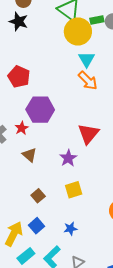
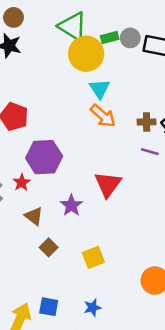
purple star: (68, 158) -> (71, 205), moved
brown square: (38, 196) -> (49, 247), moved
blue square: (37, 226) -> (49, 307), turned -35

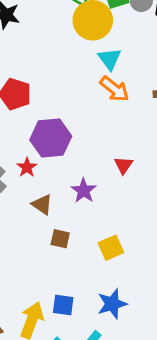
red triangle: (108, 184) -> (123, 165), size x0.6
brown square: (49, 247) -> (60, 239), turned -30
blue star: (92, 308) -> (112, 304), size x1.5

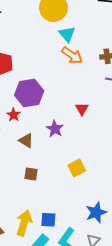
brown square: (60, 239) -> (31, 174), moved
blue star: (112, 304) -> (96, 212), moved
blue square: (63, 305) -> (48, 220), moved

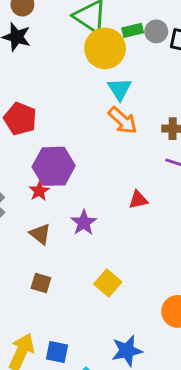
red triangle: (82, 109) -> (138, 200), moved, turned 40
red star: (14, 115) -> (39, 191), moved
yellow square: (77, 168) -> (108, 283), turned -30

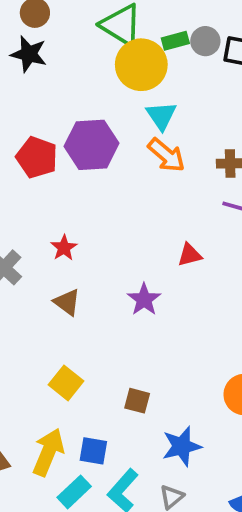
purple hexagon: (54, 166) -> (91, 145), moved
purple star: (84, 223) -> (144, 299), moved
brown square: (41, 283) -> (137, 401), moved
yellow square: (108, 283) -> (66, 383), moved

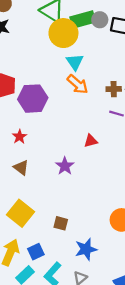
green rectangle: (175, 41) -> (83, 20), size x1.6
purple hexagon: (91, 145) -> (33, 99), moved
yellow square: (66, 383) -> (21, 213), size x1.4
blue square: (93, 451) -> (36, 252), turned -35

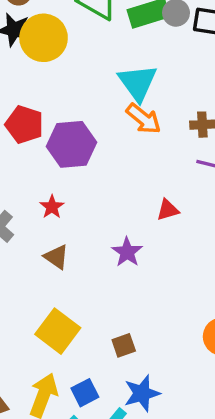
yellow circle: (63, 33) -> (44, 38), moved
cyan triangle: (75, 62) -> (138, 83), size x1.4
brown square: (61, 223) -> (124, 345), turned -32
blue star: (86, 249) -> (142, 393), moved

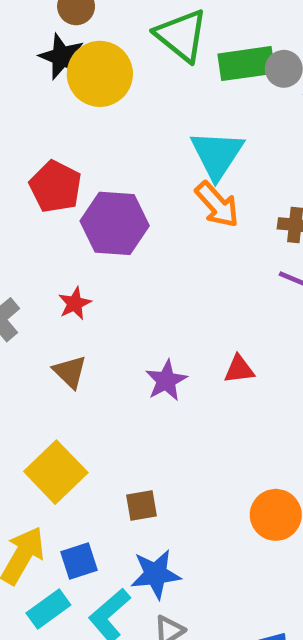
red triangle: (168, 210) -> (239, 369), moved

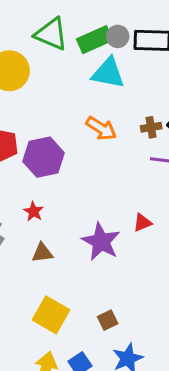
cyan triangle: (217, 155) -> (108, 73), moved, turned -36
brown triangle: (70, 372) -> (42, 253), turned -35
purple star: (166, 381) -> (101, 242), size x1.5

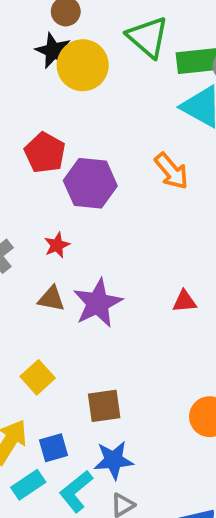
purple star: (101, 242) -> (98, 303), moved
yellow square: (51, 315) -> (38, 377), size x0.7
brown square: (108, 320) -> (104, 406), size x1.4

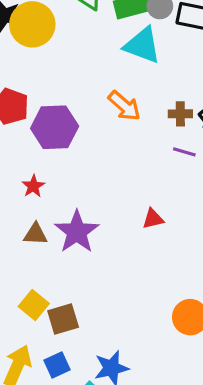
brown square: (104, 406) -> (63, 319), moved

